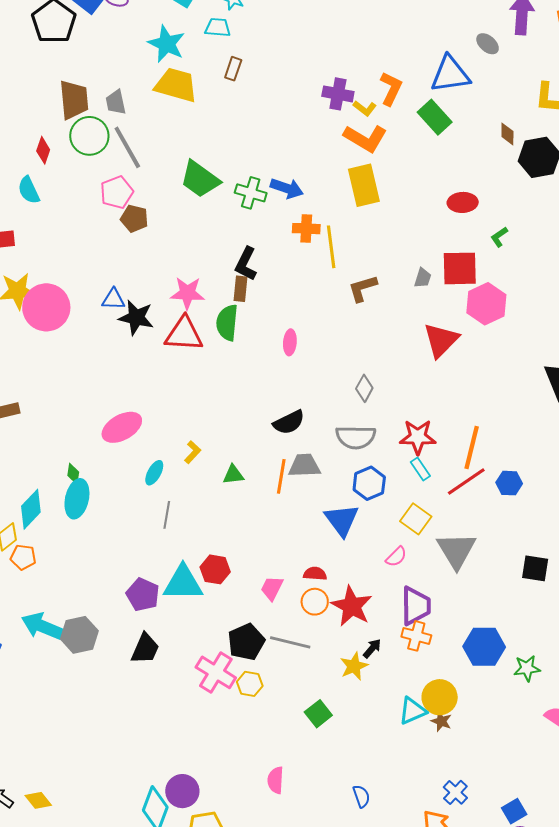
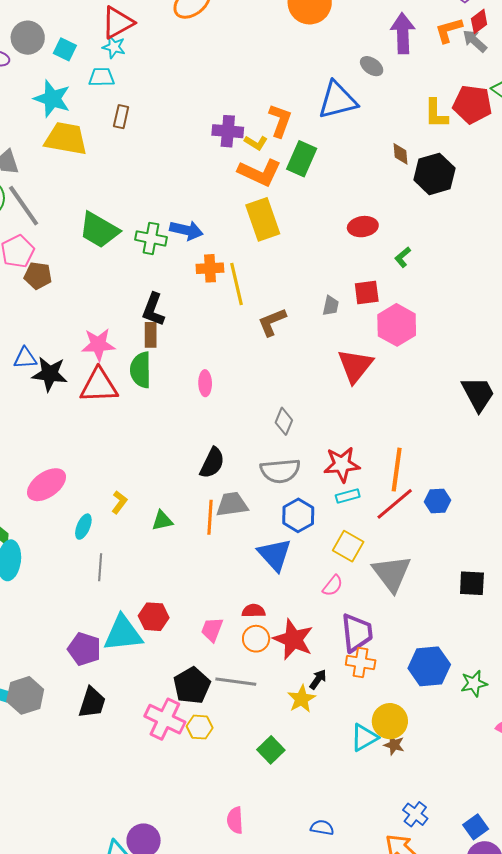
green rectangle: (435, 117) -> (302, 159), moved, turned 72
red square: (460, 268) -> (367, 292), size x0.7
black semicircle: (289, 422) -> (212, 463), turned -32
cyan rectangle: (420, 469) -> (348, 496), turned -65
blue semicircle: (361, 796) -> (322, 828), turned -55

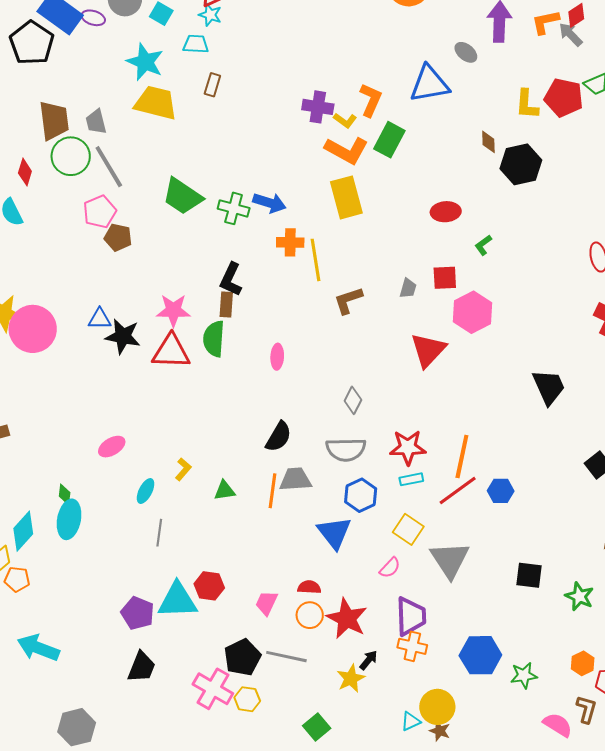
pink ellipse: (47, 485) -> (112, 447), size x0.7
gray hexagon: (25, 695) -> (77, 727), moved
cyan triangle: (364, 737) -> (411, 721), size x0.7

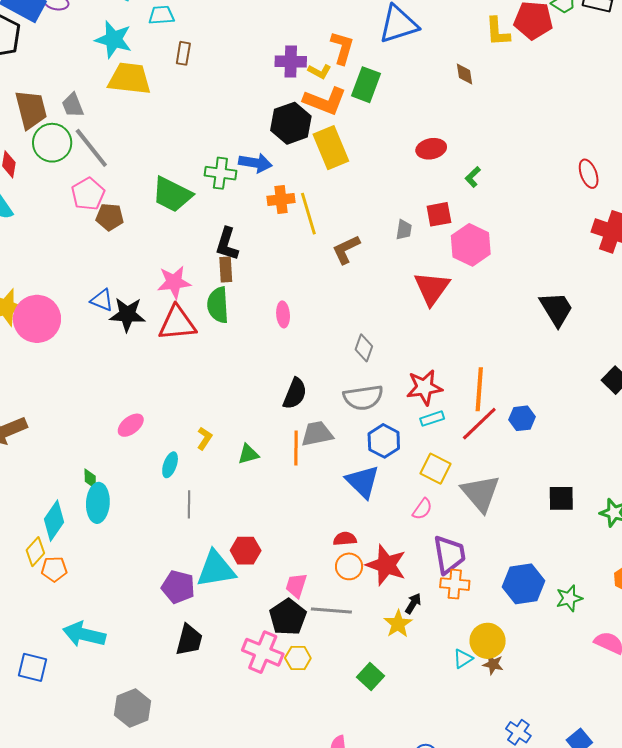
black hexagon: (521, 164) -> (291, 123), moved
green trapezoid: (182, 196) -> (172, 195), moved
blue triangle: (100, 319) -> (102, 300), turned 30
pink trapezoid: (266, 603) -> (296, 585), moved

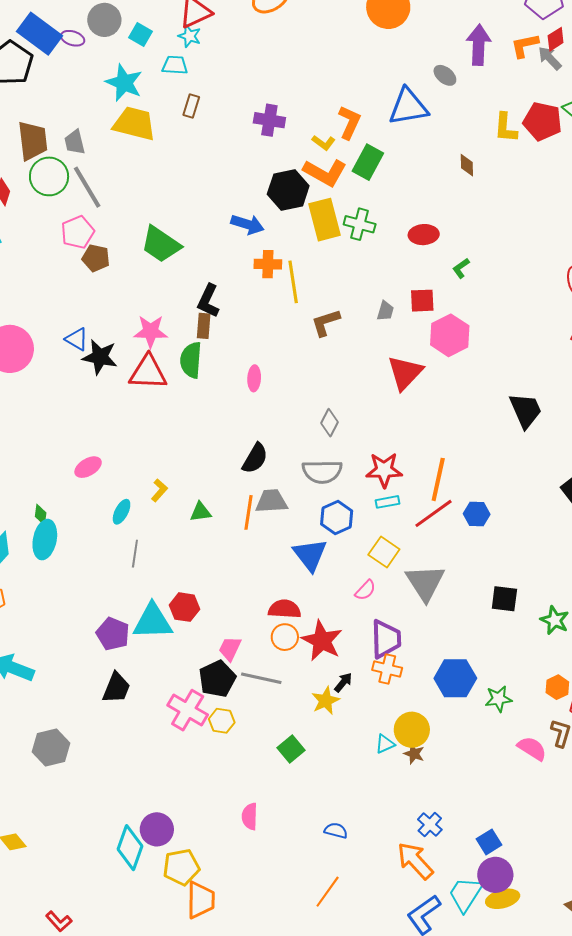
purple cross: (291, 62) -> (269, 120), moved
green cross: (220, 173) -> (360, 224), moved
red semicircle: (345, 539) -> (285, 609), size x1.4

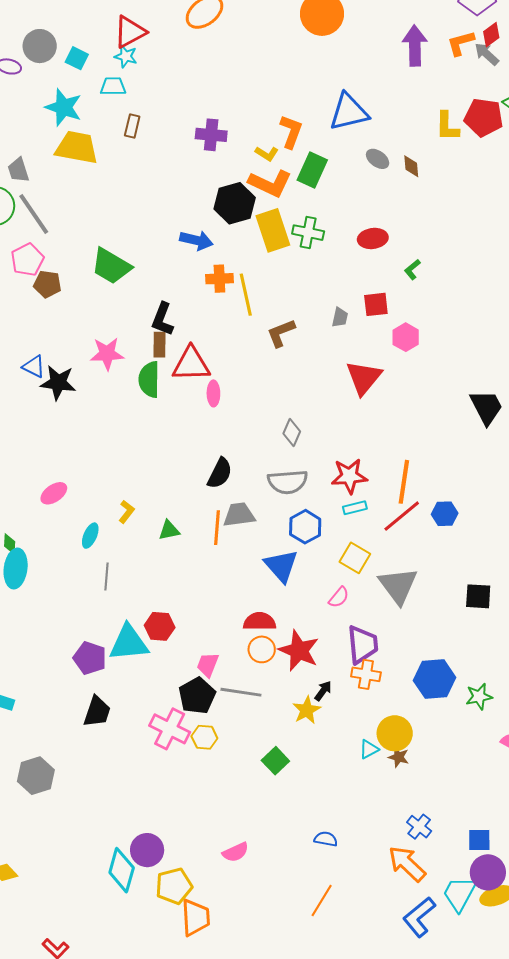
gray ellipse: (445, 75) -> (378, 159), moved
pink hexagon: (450, 335) -> (406, 337), size x0.7
red triangle: (148, 372) -> (191, 364), moved
pink semicircle: (250, 816) -> (236, 852), moved, turned -112
blue square: (489, 842) -> (479, 840), turned 35

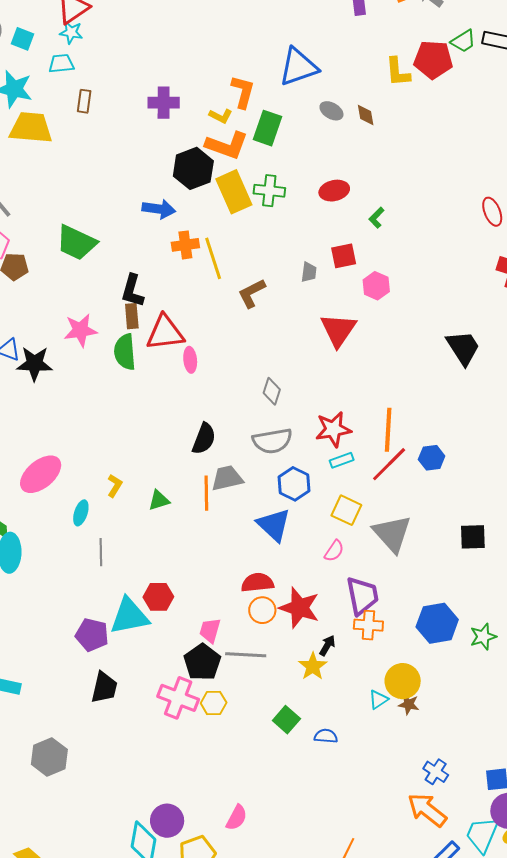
pink ellipse: (54, 493) -> (41, 474), size x1.6
blue semicircle: (326, 839) -> (326, 736), moved
pink semicircle: (236, 852) -> (237, 818), moved, turned -32

